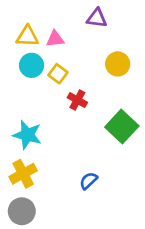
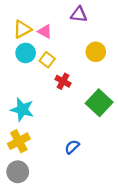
yellow triangle: (27, 36) -> (22, 29), turned -30
pink triangle: (55, 39) -> (45, 31), turned 35

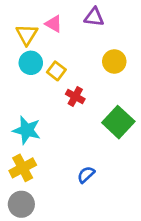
yellow triangle: (22, 29) -> (27, 35), turned -30
pink triangle: (45, 31) -> (54, 24), moved

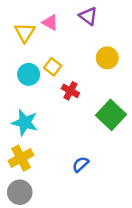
purple triangle: (94, 17) -> (88, 16), turned 30
cyan circle: (31, 63) -> (29, 74), moved

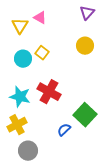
purple triangle: (88, 16) -> (87, 13), moved, turned 35
red cross: (70, 91) -> (49, 92), moved, size x1.6
green square: (111, 115) -> (85, 115), moved
gray circle: (20, 192) -> (28, 151), moved

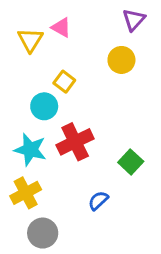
yellow circle: (85, 46) -> (121, 60), moved
cyan circle: (23, 59) -> (44, 106), moved
red cross: (49, 92) -> (75, 142), turned 35
green square: (85, 115) -> (131, 162), moved, size x0.7

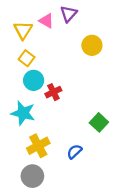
purple triangle: (134, 20) -> (69, 14), moved
yellow square: (64, 82) -> (27, 58), moved
red cross: (75, 142) -> (53, 92), moved, size x0.6
yellow cross: (26, 193) -> (38, 146), moved

